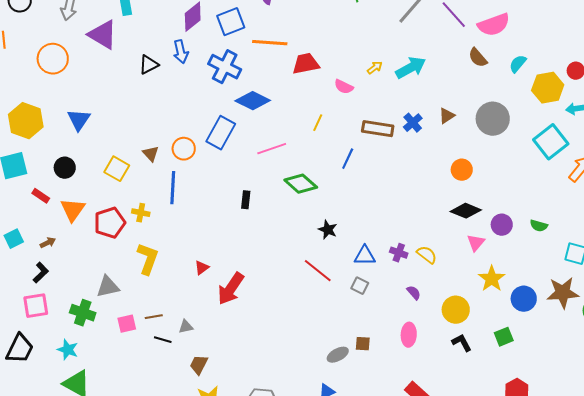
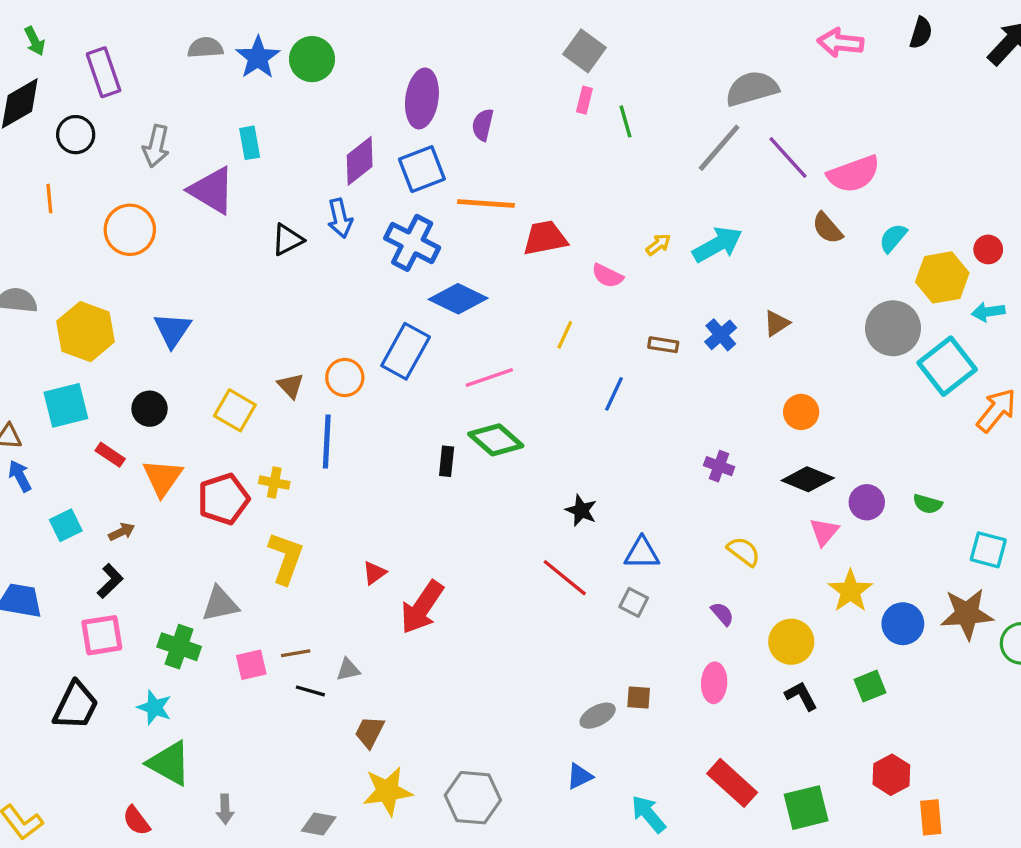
gray circle: (493, 119) -> (893, 328), moved
brown rectangle: (378, 129) -> (663, 345), size x0.6
green diamond: (301, 184) -> (496, 440), moved
purple cross: (399, 253) -> (719, 466), moved

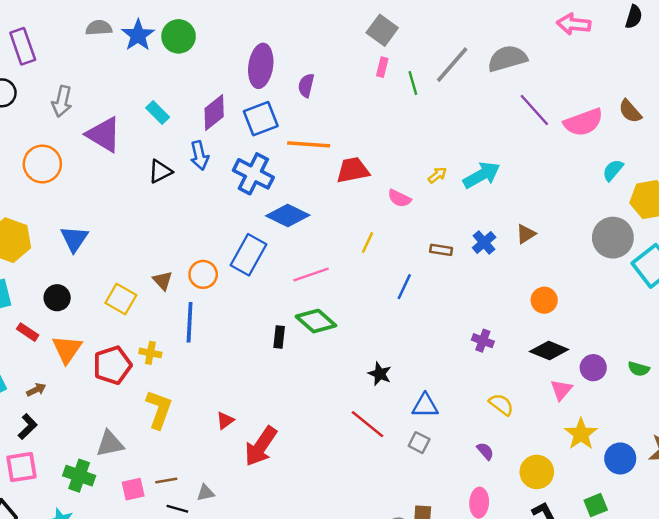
cyan rectangle: (250, 143) -> (158, 112), moved, turned -35
gray line: (719, 148) -> (452, 65), moved
brown semicircle: (827, 228) -> (630, 111), moved

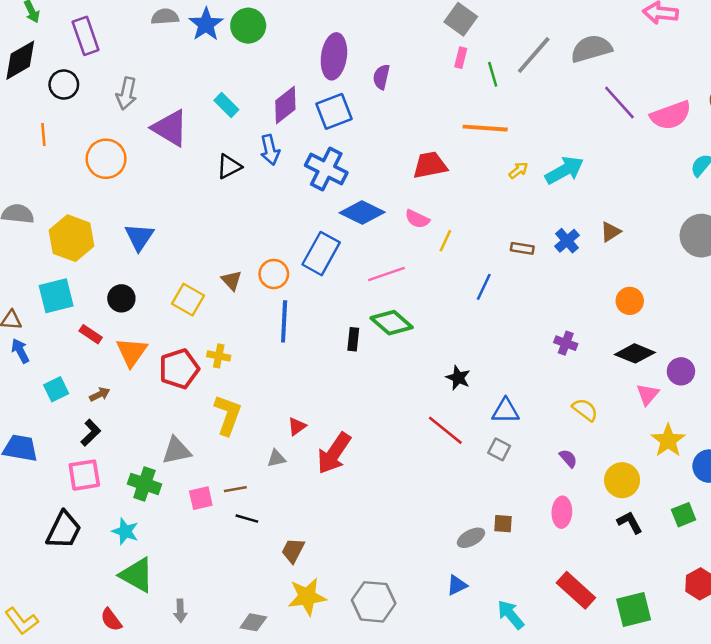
orange line: (309, 144) -> (485, 128), moved
pink semicircle: (399, 198) -> (417, 219), moved
blue line: (190, 322) -> (284, 321), moved
gray triangle: (206, 493) -> (276, 458), moved

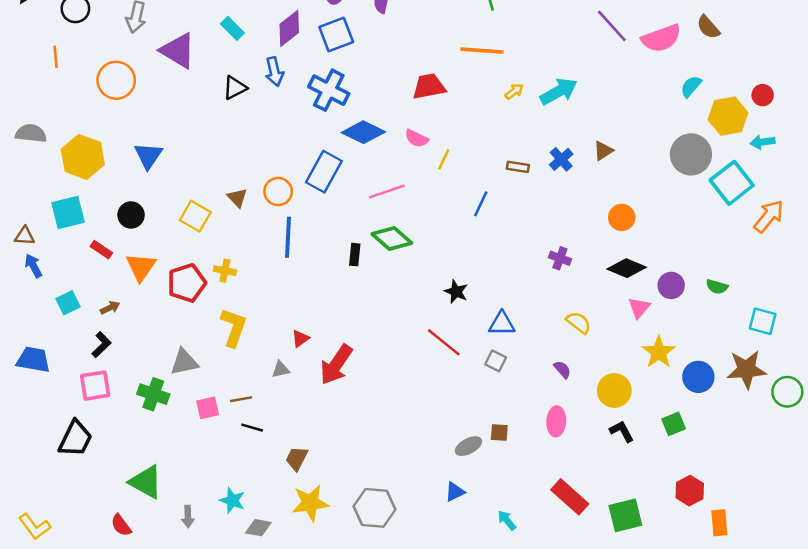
cyan star: (125, 531) -> (232, 501), moved
cyan arrow: (511, 615) -> (507, 520), size x0.7

